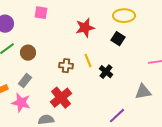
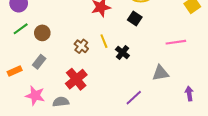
brown cross: (66, 66) -> (81, 46), turned 32
pink star: (21, 103) -> (35, 96), moved

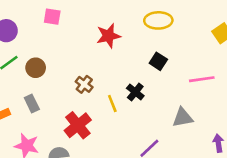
black square: (135, 19) -> (158, 61), moved
yellow line: (104, 41) -> (112, 104), moved
gray rectangle: (39, 62) -> (32, 104), turned -64

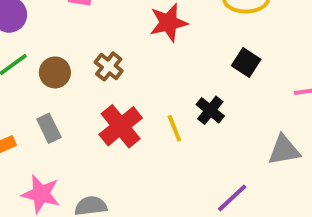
brown cross: (84, 84) -> (109, 66), moved
red cross: (78, 125) -> (121, 126), moved

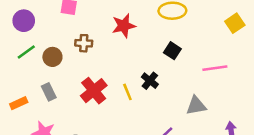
brown cross: (109, 66) -> (84, 43), moved, turned -35

